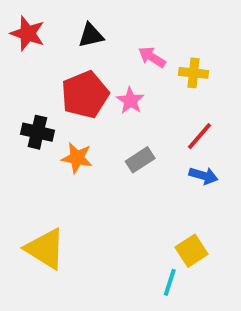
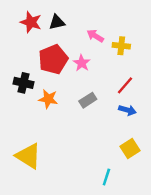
red star: (28, 33) -> (31, 22), moved
yellow square: (192, 251) -> (130, 148), moved

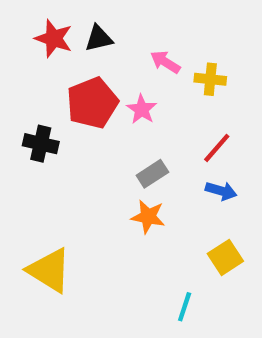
orange star: (48, 99) -> (148, 217), moved

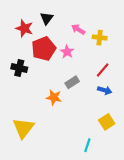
red star: (54, 38) -> (24, 28), moved
black triangle: (99, 38) -> (47, 18), turned -40
orange star: (148, 217) -> (54, 97), moved
yellow triangle: (49, 270) -> (23, 128), turned 35

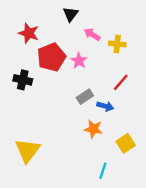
black triangle: (47, 18) -> (71, 14), moved
blue arrow: (105, 90) -> (105, 106), moved
orange star: (54, 97) -> (93, 129), moved

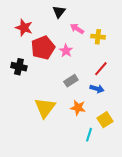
blue arrow: (105, 106) -> (97, 89), moved
yellow triangle: (28, 150) -> (45, 108), moved
cyan line: (103, 171) -> (89, 135), moved

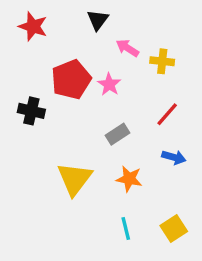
red star: (24, 28) -> (33, 26), moved
blue arrow: (97, 89) -> (174, 157), moved
yellow square: (105, 120) -> (174, 229), moved
cyan line: (89, 135) -> (126, 229), moved, turned -32

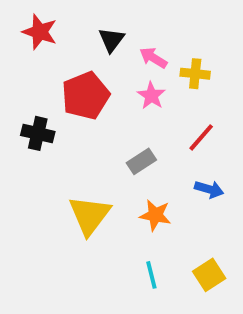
black triangle: (98, 20) -> (111, 40), moved
pink star: (109, 84) -> (151, 96), moved

